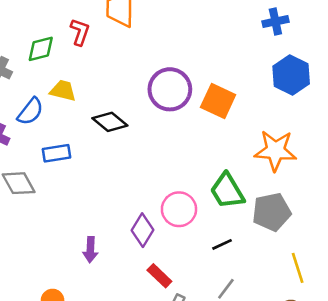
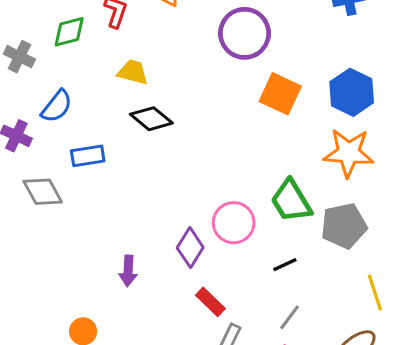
blue hexagon: (291, 75) -> (352, 92), moved
purple circle: (170, 89) -> (244, 33), moved
yellow trapezoid: (63, 91) -> (133, 72), moved

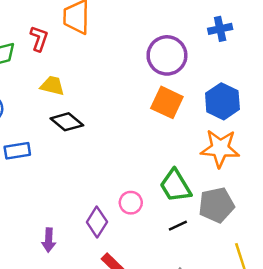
purple circle: (244, 33) -> (167, 55), moved
pink circle: (234, 223) -> (131, 203), size x0.7
black line: (285, 265) -> (178, 226), moved

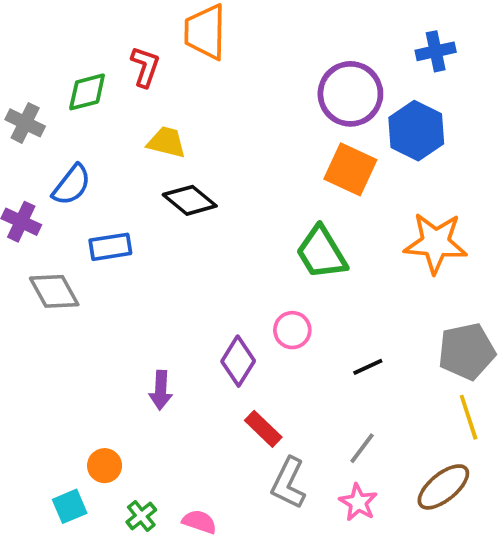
blue hexagon: (222, 101) -> (416, 131), moved
green trapezoid: (175, 186) -> (321, 253), moved
gray pentagon: (216, 205) -> (467, 351), moved

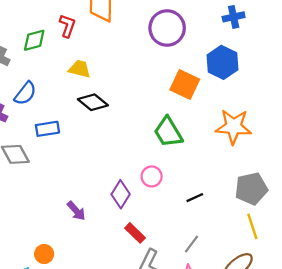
purple circle: (350, 94) -> (167, 28), moved
purple arrow: (161, 390) -> (76, 211), turned -45

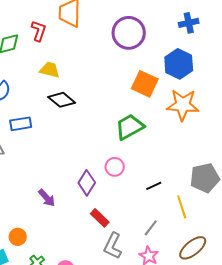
orange star: (234, 127) -> (183, 105), moved
green trapezoid: (168, 132) -> (130, 127), turned 92
yellow line: (252, 226) -> (182, 207), moved

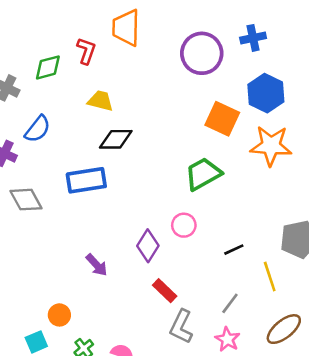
blue cross: (189, 23) -> (253, 38), moved
black diamond: (62, 100) -> (116, 139), turned -40
blue rectangle: (21, 124) -> (86, 180), moved, size x1.4

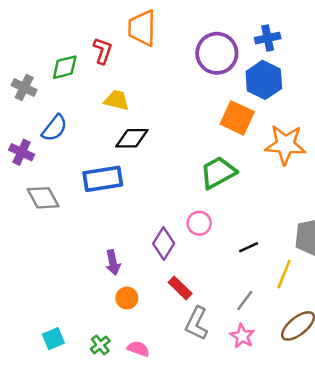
blue hexagon: (266, 93) -> (264, 80), moved
purple arrow: (97, 265) -> (113, 263), turned 30
yellow line: (270, 276) -> (284, 274), turned 40
orange circle: (59, 315) -> (127, 298), moved

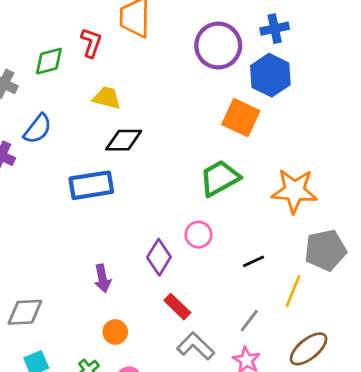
orange star: (285, 145) -> (294, 191), moved
gray diamond: (43, 198) -> (25, 312), moved, turned -64
orange circle: (127, 298) -> (115, 332), moved
gray L-shape: (197, 323) -> (196, 346), turned 108

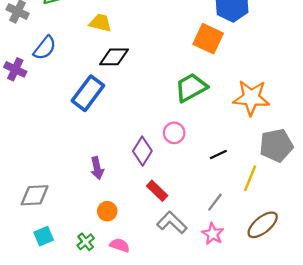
blue rectangle: (91, 185) -> (88, 93), turned -44

